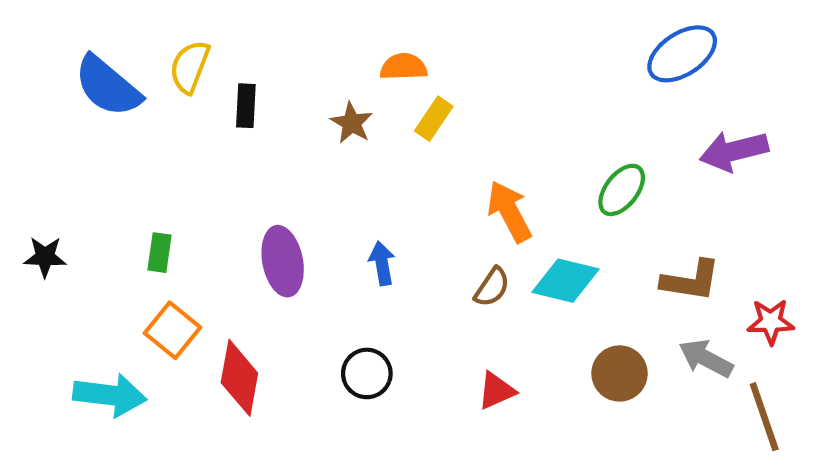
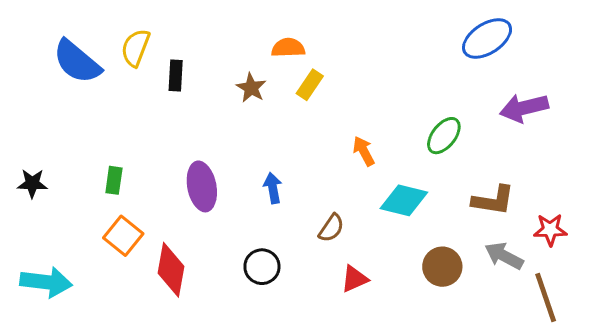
orange arrow: (509, 212) -> (364, 151), size x0.7
brown semicircle: (492, 287) -> (331, 228), moved
cyan arrow: (110, 395) -> (46, 282), moved

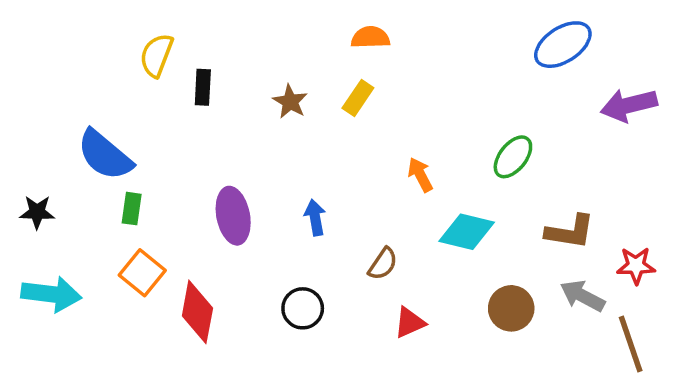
orange semicircle: (288, 48) -> (370, 37), moved
blue semicircle: (77, 62) -> (105, 155), moved
purple arrow: (524, 108) -> (629, 105), moved
cyan arrow: (46, 282) -> (51, 294), moved

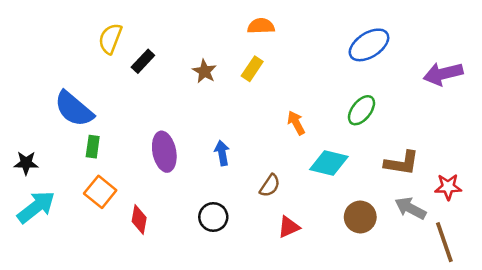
blue ellipse: (563, 45) -> (369, 45), moved
black rectangle: (203, 87) -> (143, 61), turned 40
black star: (37, 212) -> (26, 163), moved
cyan arrow: (51, 294) -> (36, 207), turned -45
red diamond: (197, 312) -> (139, 220), size x0.7

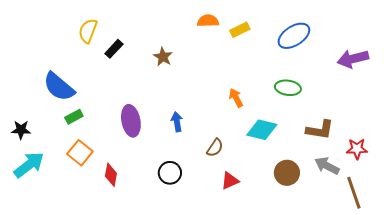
yellow rectangle: (252, 69) -> (240, 30), moved, turned 30
green ellipse: (361, 110) -> (288, 88), turned 60
green rectangle: (93, 147) -> (74, 117), turned 54

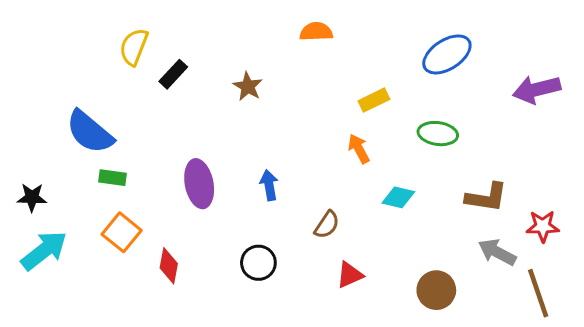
yellow rectangle: (240, 30) -> (374, 100), moved
green rectangle: (74, 117) -> (112, 178), turned 36
cyan diamond: (262, 130) -> (398, 197), size x0.7
brown circle: (287, 173) -> (436, 290), moved

